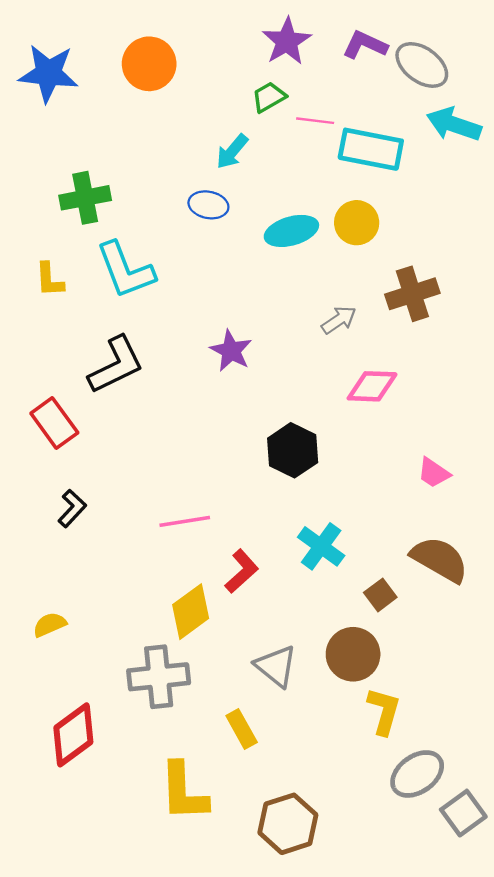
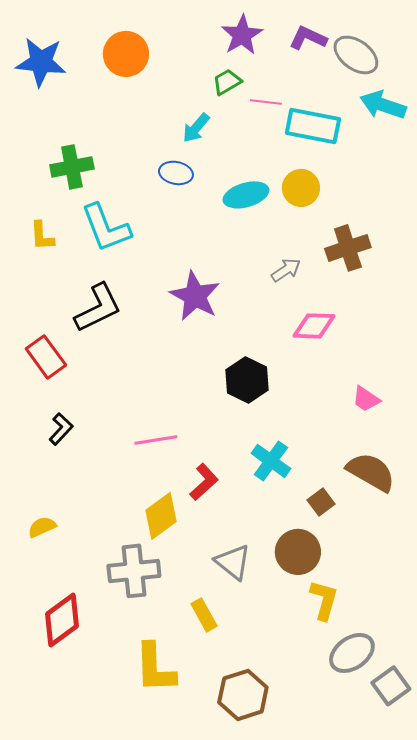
purple star: (231, 351) -> (195, 296), size x1.4

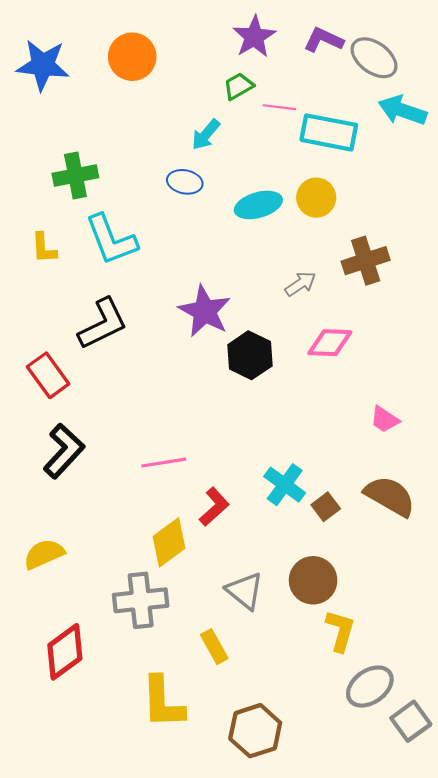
black hexagon: (247, 380) -> (250, 355), moved
black L-shape: (61, 429) -> (64, 451), size x1.6
brown square: (321, 502) -> (326, 507), moved
yellow semicircle: (42, 527) -> (44, 554), size x1.4

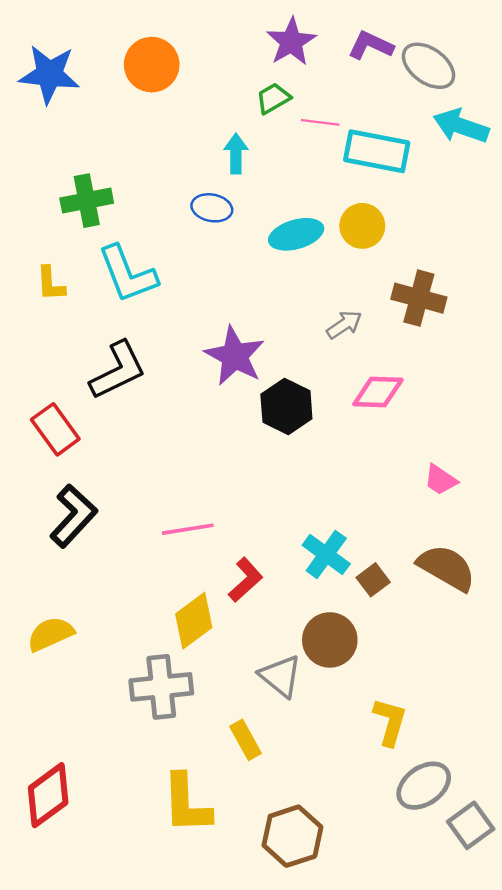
cyan arrow: (206, 135) -> (236, 154), turned 140
brown cross: (366, 261) -> (419, 298), turned 33
brown circle: (313, 580) -> (330, 640), moved
red diamond: (65, 652) -> (48, 795), moved

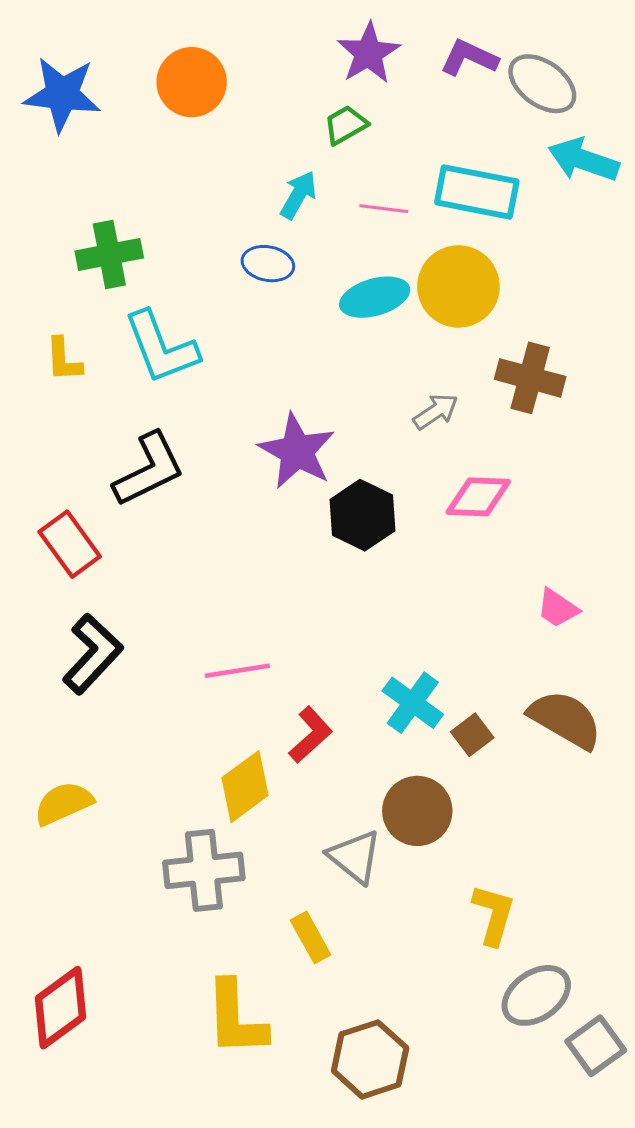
pink line: (320, 122) -> (384, 209), moved
cyan arrow: (236, 154) -> (298, 195), turned 30
yellow circle: (362, 226) -> (458, 286), size x1.4

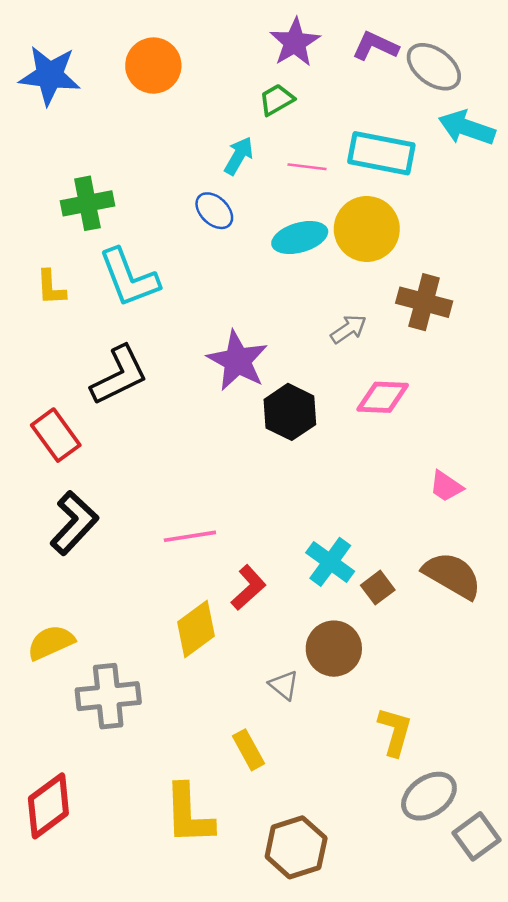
blue ellipse: (268, 264) -> (214, 211), turned 33
gray triangle: (355, 857) -> (284, 685), size x0.7
gray cross: (204, 870) -> (108, 696), moved

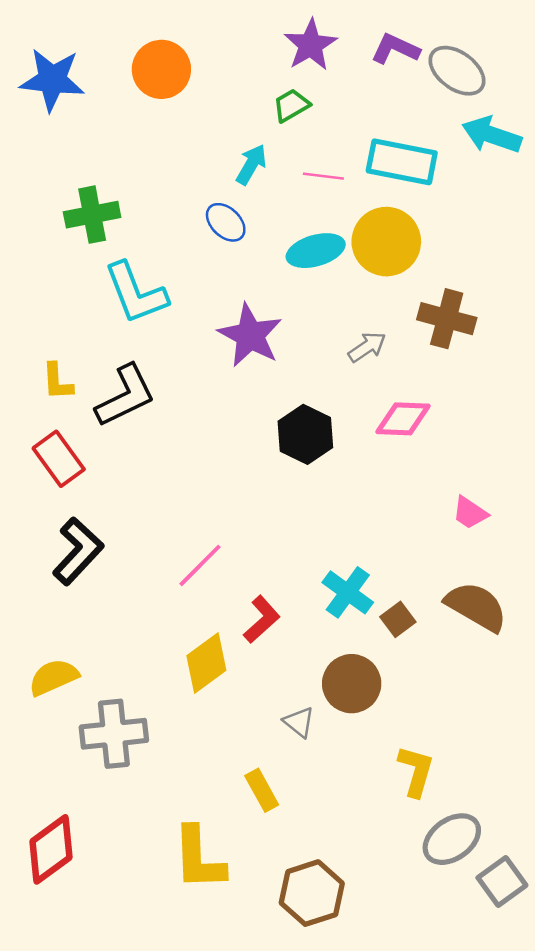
yellow L-shape: (51, 288) -> (57, 382), moved
purple star: (237, 361) -> (250, 335), moved
pink line: (190, 536) -> (200, 565), turned -36

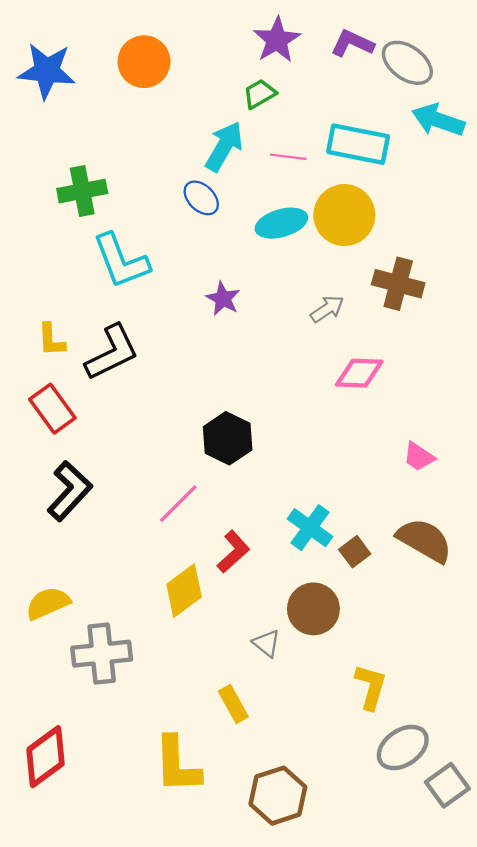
cyan arrow: (251, 164) -> (224, 146), size x1.4
purple star: (250, 335) -> (223, 299), size x0.6
black hexagon: (305, 434) -> (228, 438), moved

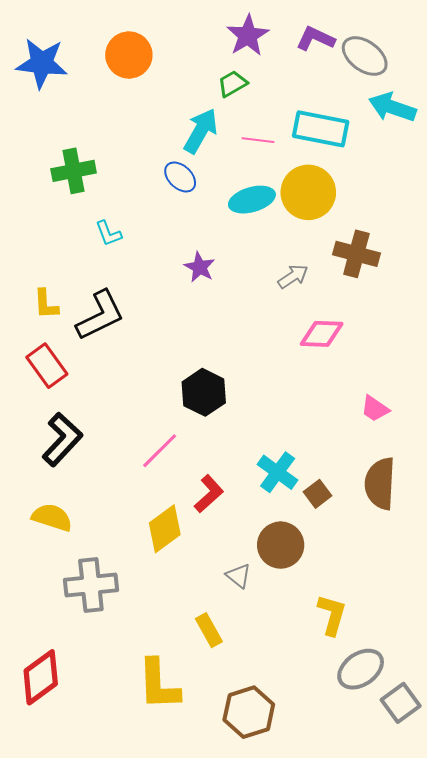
cyan L-shape: (121, 261) -> (108, 233), size x0.5
brown semicircle: (425, 540) -> (380, 484), turned -117
yellow semicircle: (48, 603) -> (52, 517), moved, turned 42

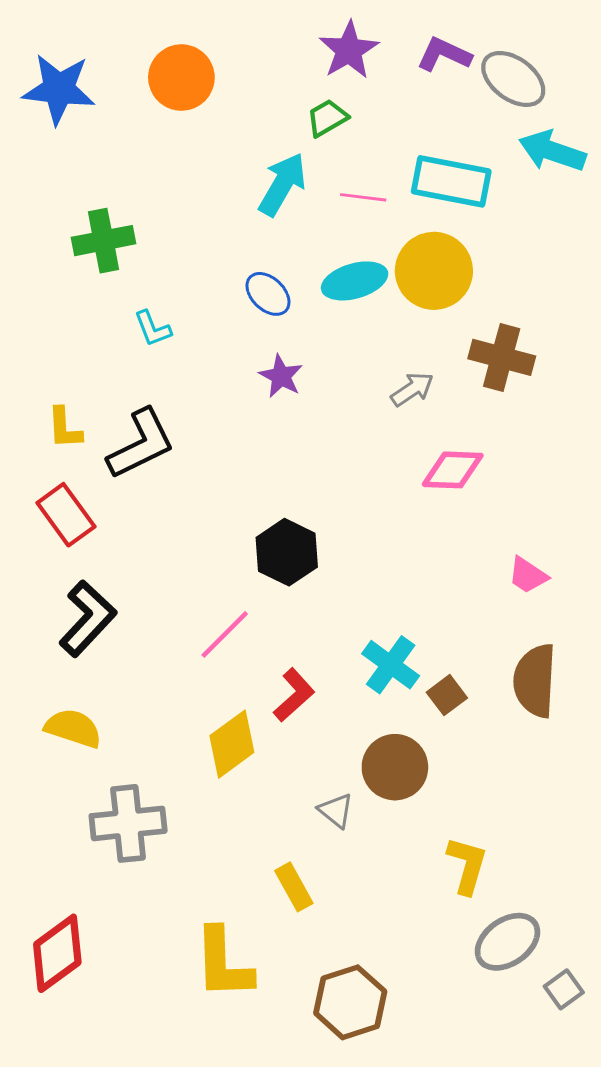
blue ellipse: (180, 177) -> (268, 294), moved
gray square: (401, 703) -> (564, 989), size x0.7

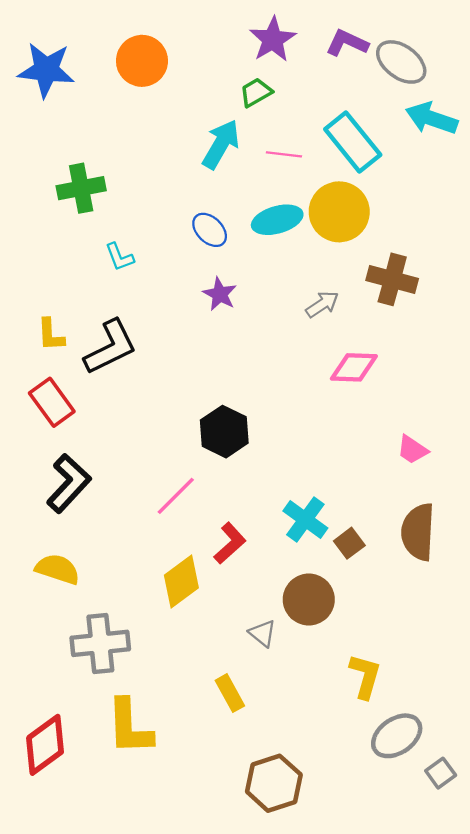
cyan rectangle: (451, 181) -> (353, 142), turned 40
yellow L-shape: (223, 963) -> (130, 727), moved

